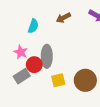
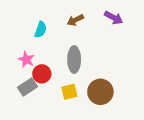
gray ellipse: (47, 56) -> (74, 60), moved

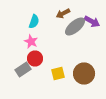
purple arrow: (114, 18) -> (92, 22), moved
pink star: (26, 60) -> (31, 42), moved
gray ellipse: (74, 60) -> (75, 26), moved, turned 50

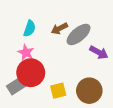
brown arrow: (63, 14) -> (59, 29), moved
purple arrow: (92, 22) -> (99, 52), moved
red circle: (35, 58) -> (31, 73), size x1.5

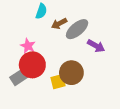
cyan semicircle: (30, 29) -> (41, 11), moved
brown circle: (89, 91) -> (71, 73), moved

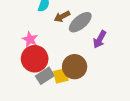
purple arrow: (96, 46) -> (100, 39), turned 90
gray rectangle: (19, 77) -> (45, 76), moved

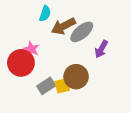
brown arrow: (62, 16) -> (63, 26), size x1.5
red circle: (35, 59) -> (21, 63), moved

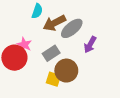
gray rectangle: (46, 86) -> (51, 53), moved
yellow square: (62, 86) -> (53, 79), turned 32

